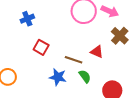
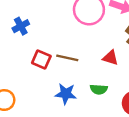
brown line: (74, 60) -> (67, 58), moved
green semicircle: (85, 76) -> (99, 89), turned 136

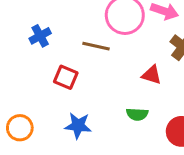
brown line: (67, 58) -> (96, 46), moved
blue star: (66, 94) -> (78, 126), moved

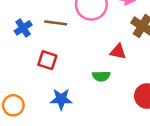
brown line: (96, 46) -> (56, 23), moved
green semicircle: (137, 114) -> (101, 76), moved

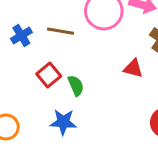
red square: (47, 60) -> (49, 75), turned 30
green semicircle: (101, 76) -> (76, 86), moved, turned -114

